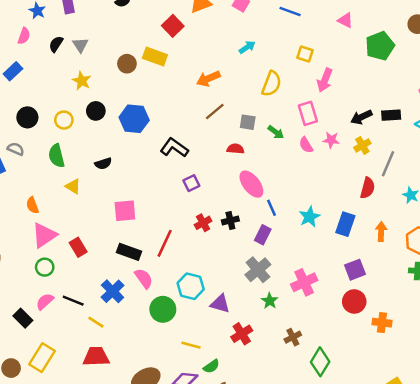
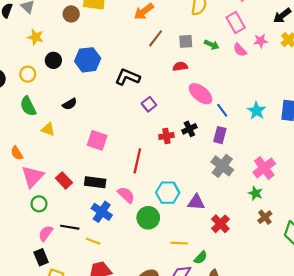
pink square: (125, 211) -> (97, 140), turned 36
red cross: (203, 223) -> (166, 136), turned 32
black rectangle: (129, 252) -> (95, 182), moved
green star: (270, 301) -> (255, 193), moved
black rectangle: (23, 318) -> (41, 257), moved, turned 35

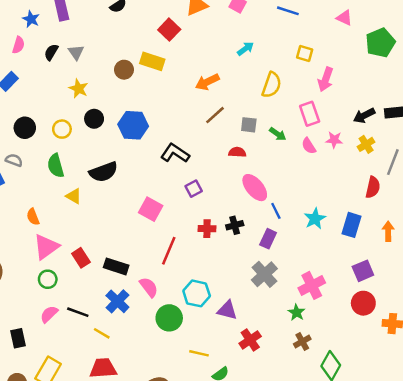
black semicircle: (70, 104) -> (103, 172), size x1.6
pink square: (97, 140) -> (151, 209), moved
black rectangle: (41, 257) -> (18, 338), moved

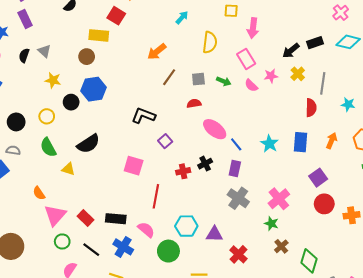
yellow rectangle: (152, 61) -> (99, 35), moved
blue hexagon: (133, 125) -> (93, 89), moved
orange arrow: (388, 231) -> (331, 141), turned 35
black line: (78, 312) -> (91, 250), moved, turned 30

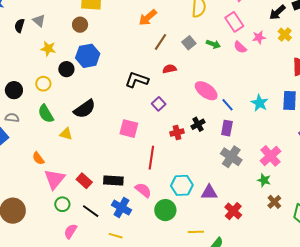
gray square: (198, 79) -> (189, 43), turned -32
red semicircle: (194, 103) -> (170, 69), moved

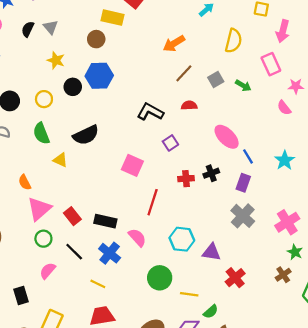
pink semicircle: (240, 47) -> (284, 108), moved
green star: (264, 180) -> (295, 252), moved
green circle: (165, 210) -> (160, 278), moved

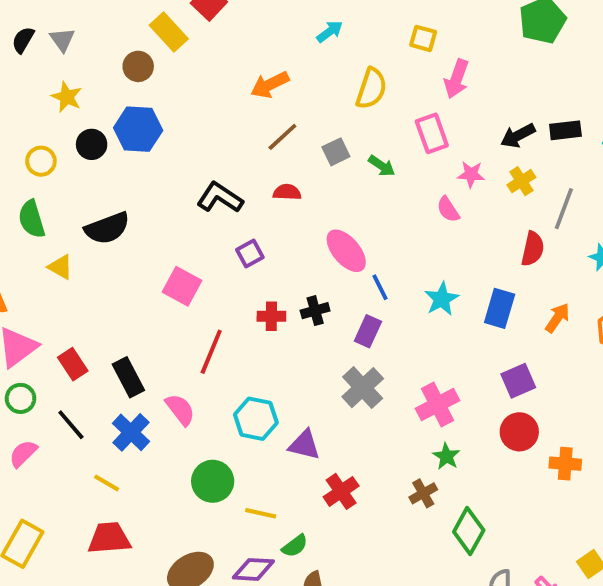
yellow rectangle: (112, 18) -> (169, 32), turned 30
black rectangle: (105, 221) -> (128, 377), turned 45

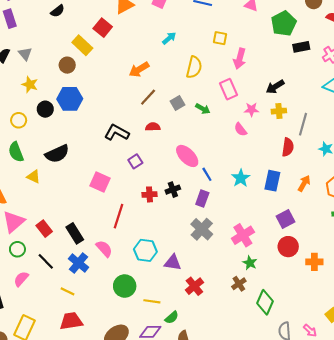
black rectangle: (565, 130) -> (301, 47), moved
yellow cross: (521, 181) -> (279, 111), turned 32

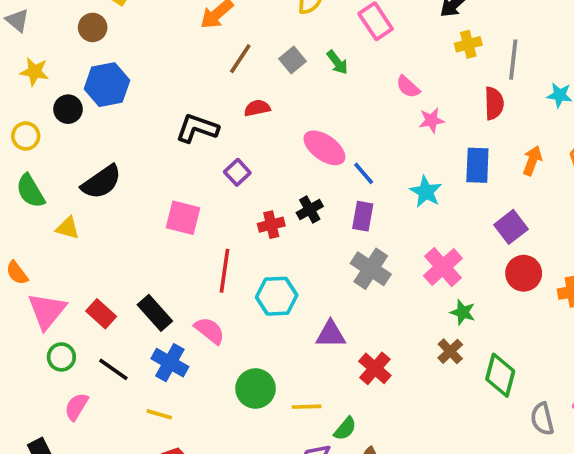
green arrow: (203, 109) -> (337, 62), turned 32
pink star: (251, 110) -> (432, 120), moved
cyan star: (241, 178) -> (426, 192), moved
cyan hexagon: (145, 250) -> (277, 296), moved

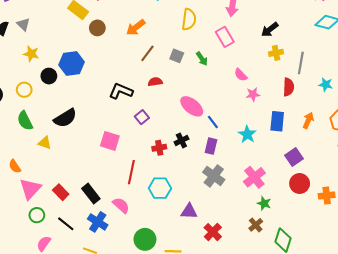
brown circle: (93, 27) -> (97, 28), moved
gray square: (292, 60) -> (177, 56), turned -32

